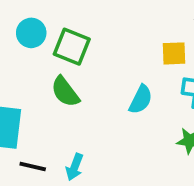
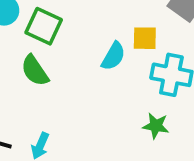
cyan semicircle: (141, 100) -> (113, 56), moved

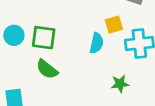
green star: (156, 126) -> (120, 84), moved

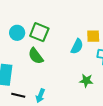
cyan circle: (14, 35) -> (17, 33), moved

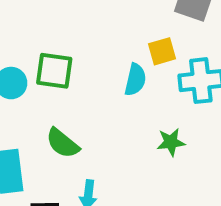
green semicircle: (36, 56) -> (63, 143), moved

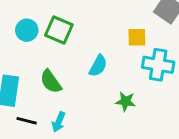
cyan semicircle: (135, 80) -> (98, 66), moved

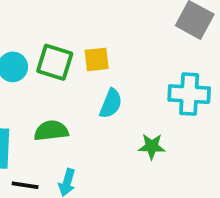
yellow square: (137, 37) -> (97, 59), moved
green semicircle: (51, 82) -> (51, 131), turned 125

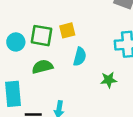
green semicircle: (51, 131) -> (42, 67), moved

